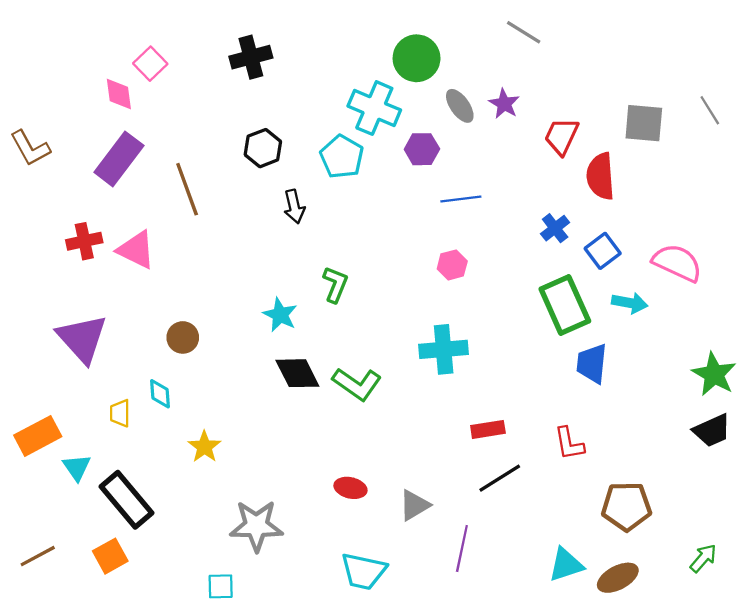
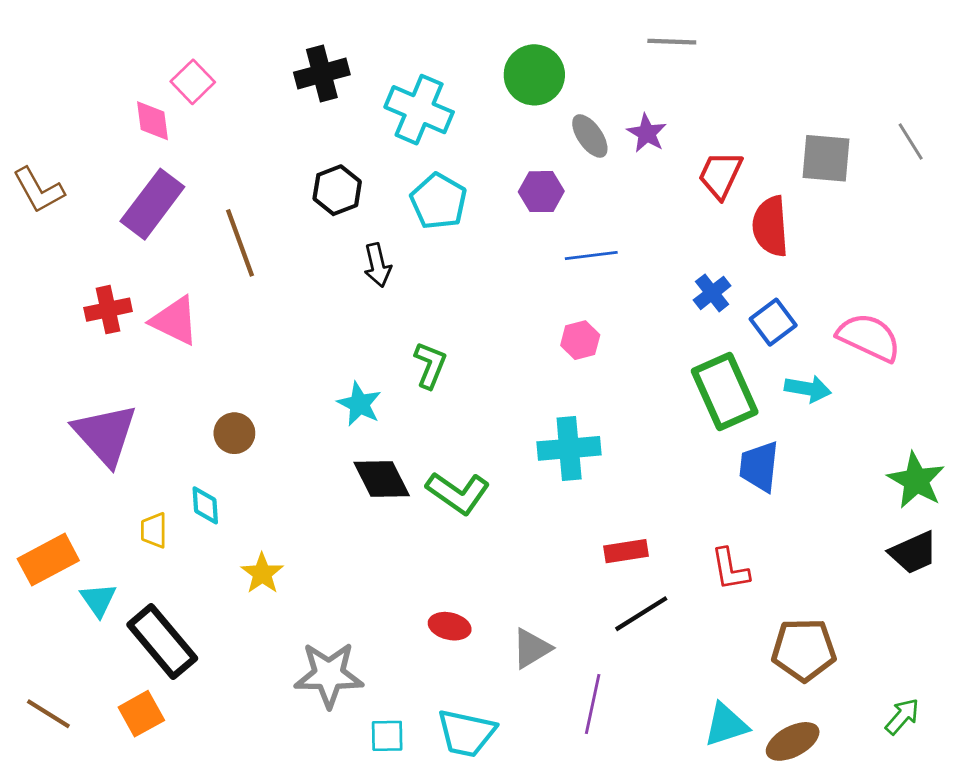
gray line: (524, 32) -> (672, 42), turned -30
cyan cross: (374, 108) -> (419, 110), moved
brown line: (38, 556) -> (48, 714), turned 60
cyan square: (221, 586) -> (387, 736), moved

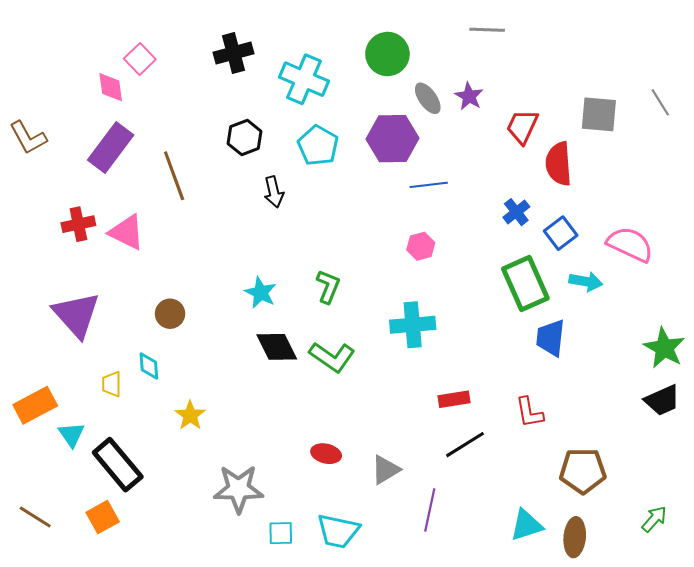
purple hexagon: (541, 192) -> (392, 139), size x1.6
green L-shape: (430, 365) -> (328, 287), moved
brown ellipse: (793, 741) -> (575, 537), turned -57

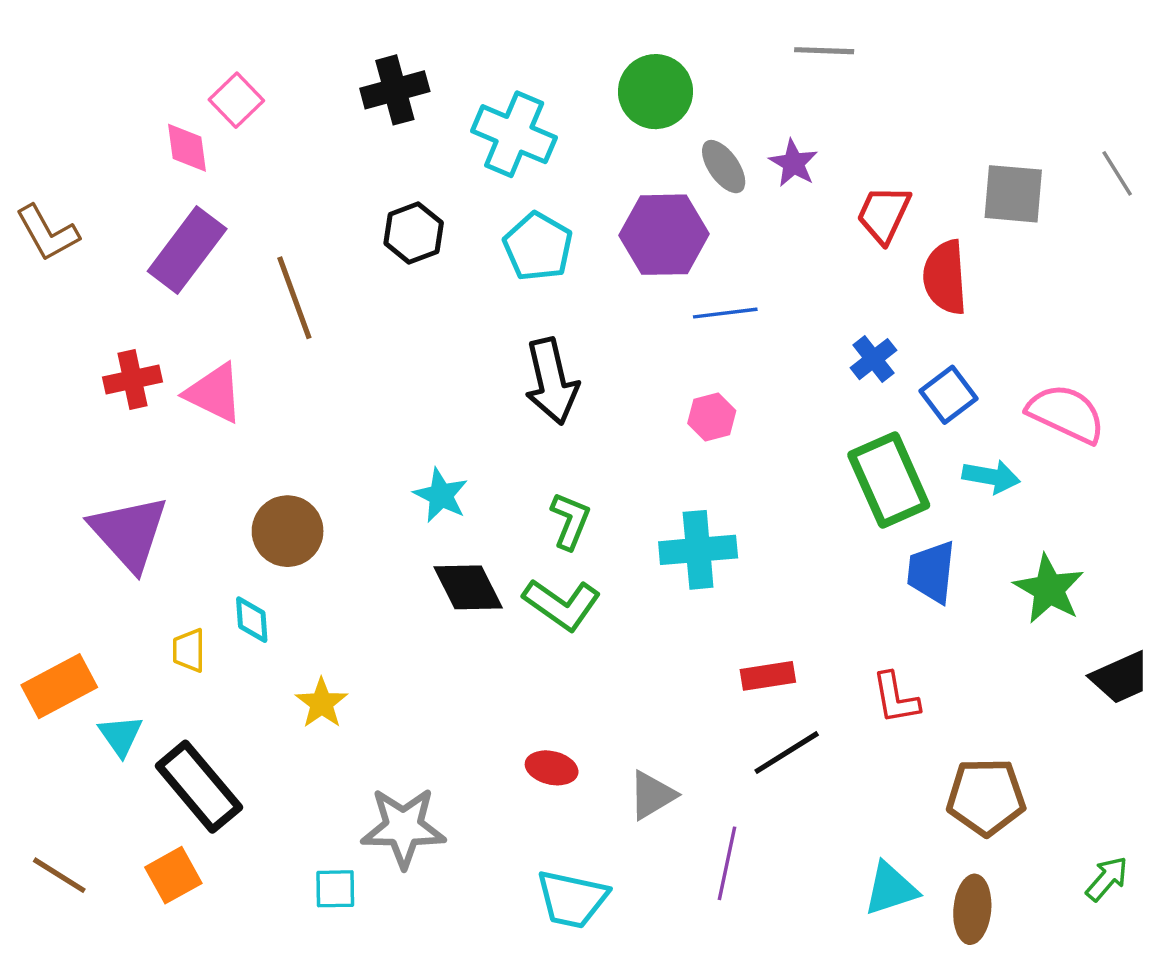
black arrow: (274, 192) -> (552, 381), moved, size x1.6
green L-shape: (328, 287) -> (570, 521), moved
brown circle: (170, 314) -> (288, 531), size x1.4
green star: (664, 348) -> (1049, 589), moved
cyan square: (281, 533) -> (335, 889), moved

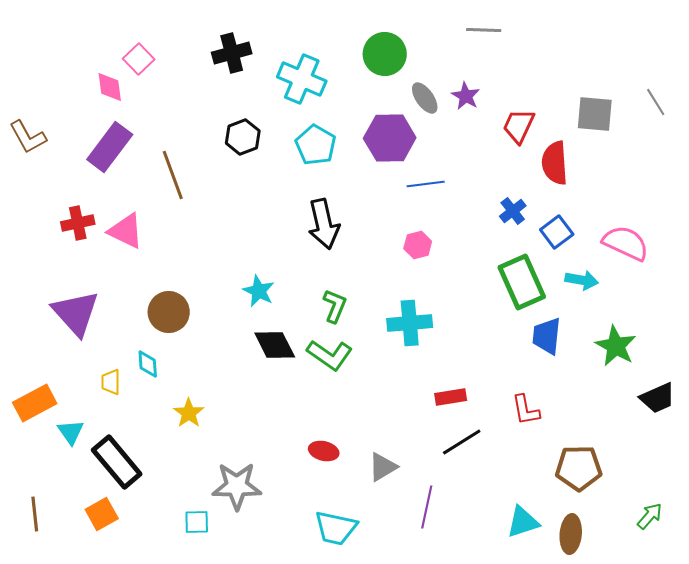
brown line: (59, 875) -> (35, 514), turned 52

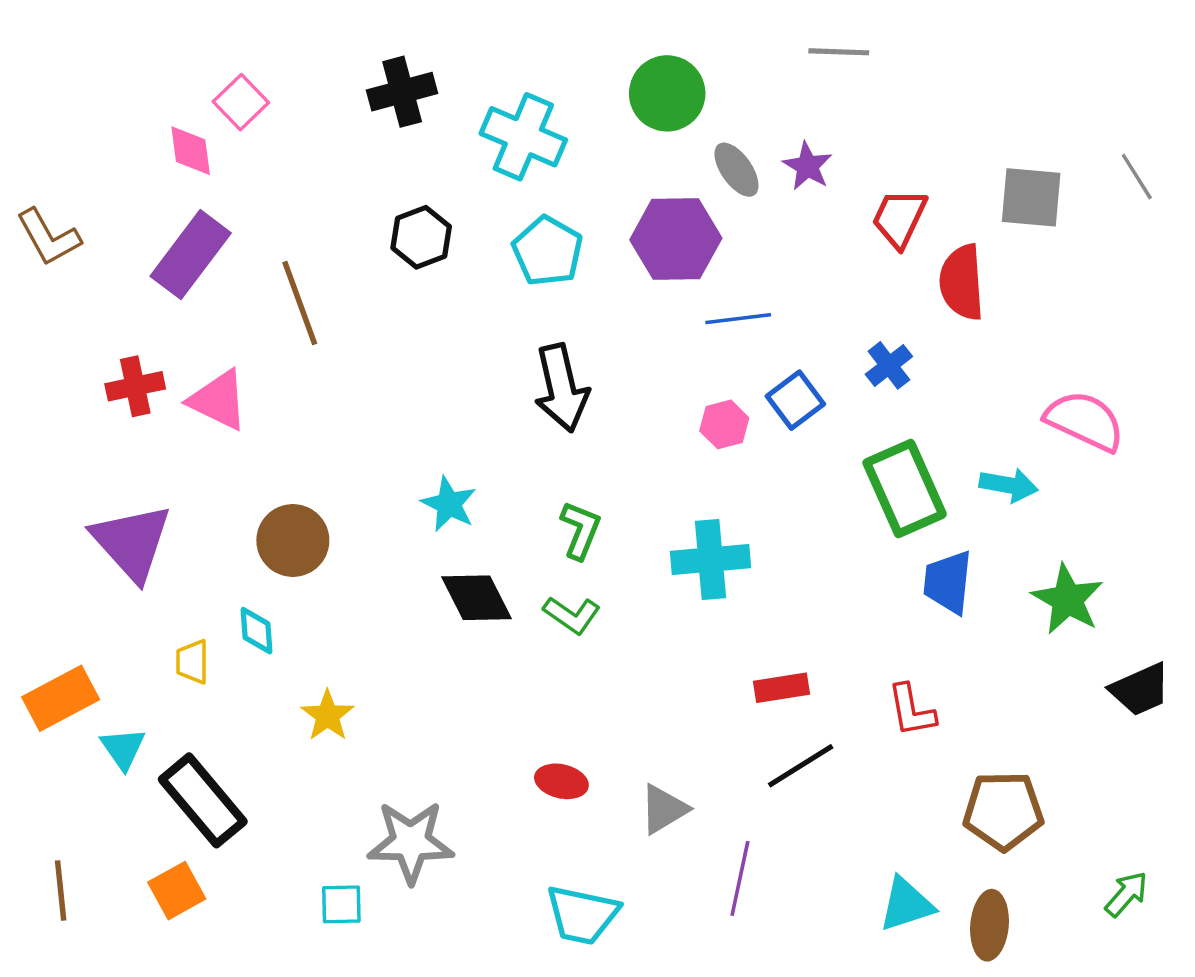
blue square: (557, 232) -> (795, 400), moved
green L-shape: (330, 355) -> (572, 615), size x0.7

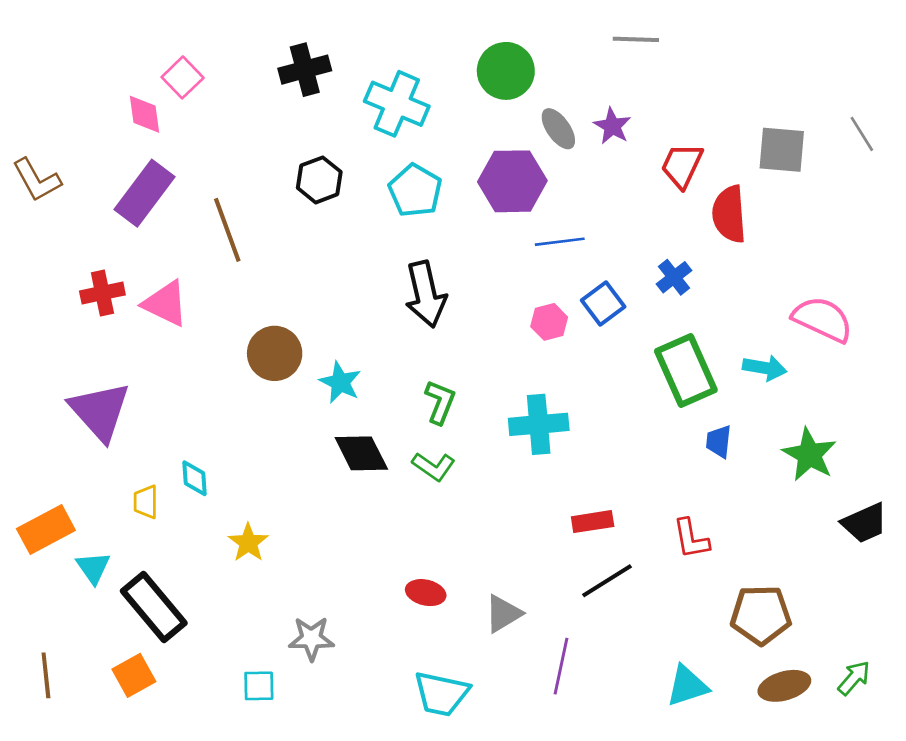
brown circle: (293, 540) -> (275, 353), moved
blue trapezoid: (948, 582) -> (719, 441), size x0.7
gray star: (411, 842) -> (311, 639), size x0.7
brown ellipse: (989, 925) -> (784, 686), moved, turned 69

